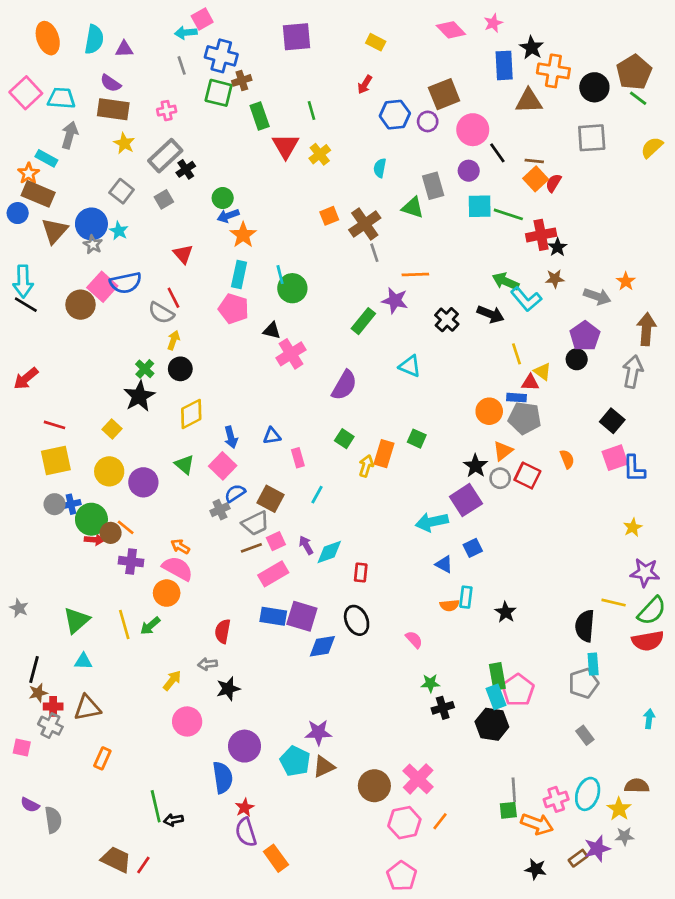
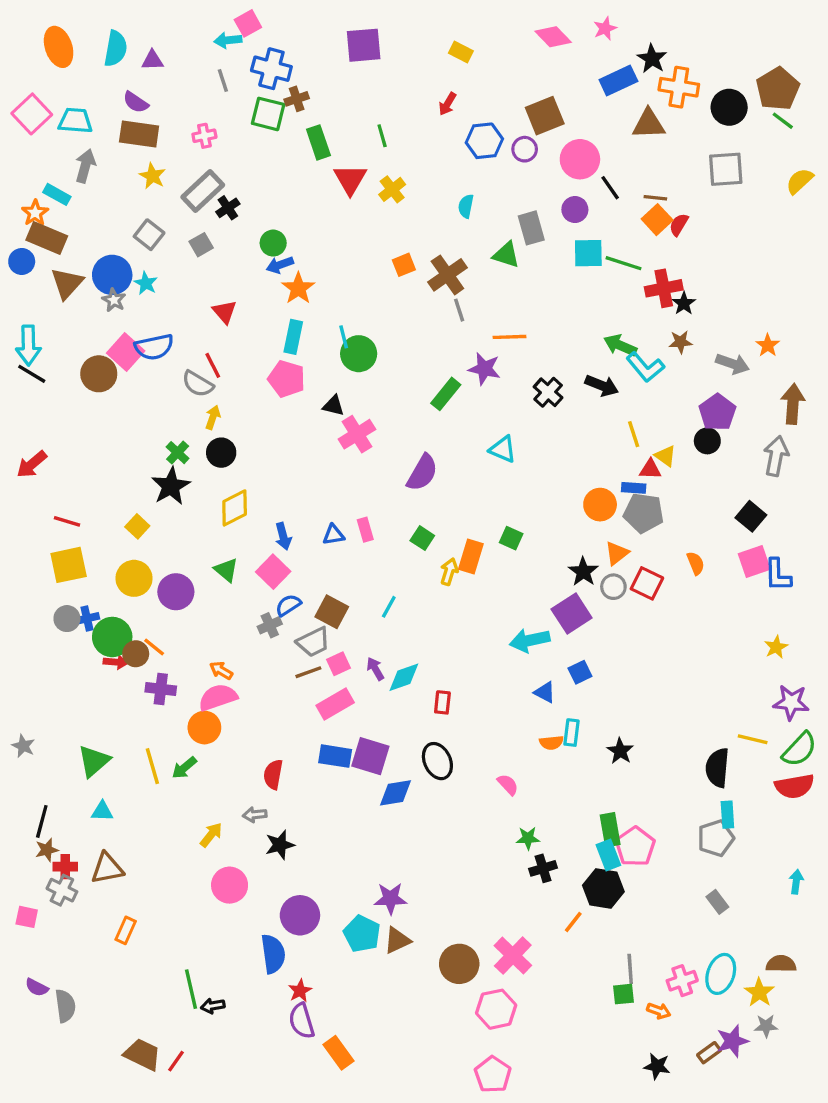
blue rectangle: (504, 65) -> (618, 80), turned 68
pink rectangle: (298, 458) -> (365, 530), moved
pink semicircle: (178, 568) -> (218, 697), turned -48
orange line: (440, 821) -> (573, 922), moved
orange arrow: (537, 824) -> (659, 1011), size x0.6

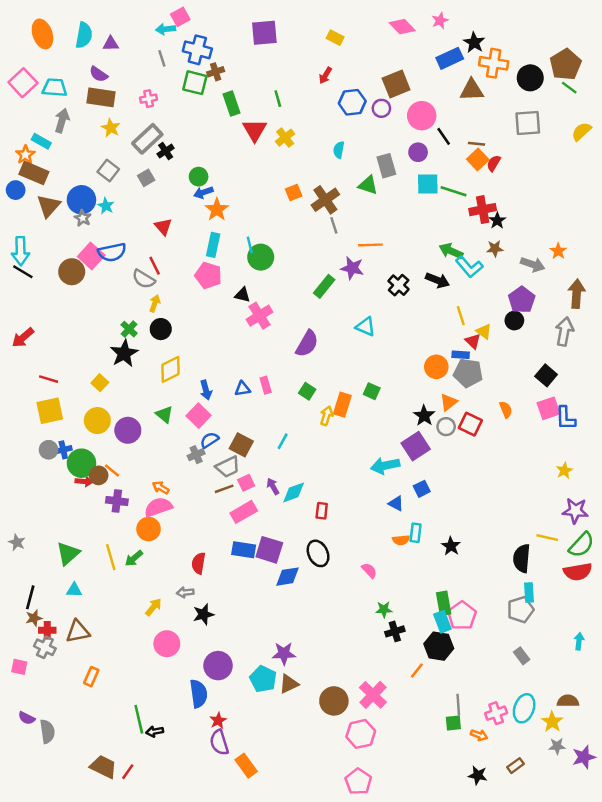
red triangle: (650, 469) -> (473, 341), turned 42
purple star: (732, 1041) -> (584, 757), moved

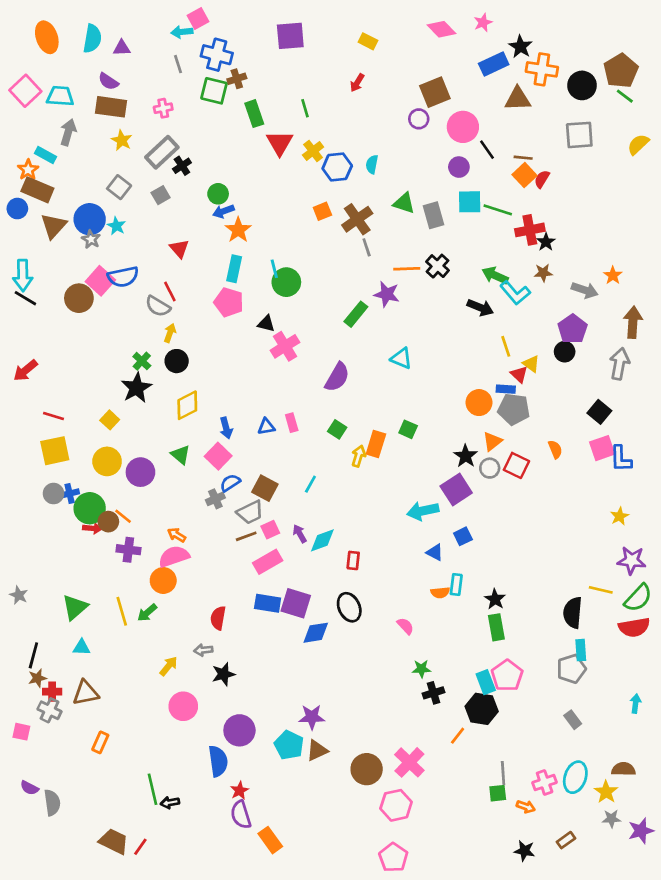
blue hexagon: (352, 102) -> (337, 167), moved
gray rectangle: (386, 166) -> (433, 215), moved
black cross: (399, 285) -> (437, 266), moved
green rectangle: (444, 603) -> (496, 627), moved

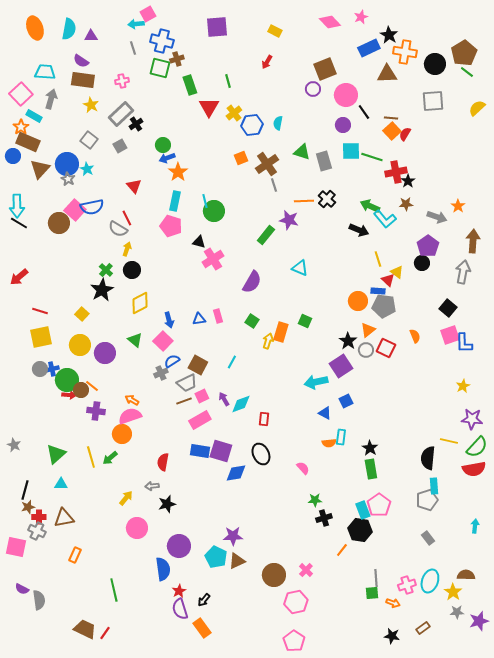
pink square: (25, 91) -> (21, 94), moved
pink square: (21, 732) -> (16, 547), size x1.5
pink cross: (409, 762) -> (306, 570), size x0.6
black arrow: (170, 803) -> (204, 600), moved, turned -40

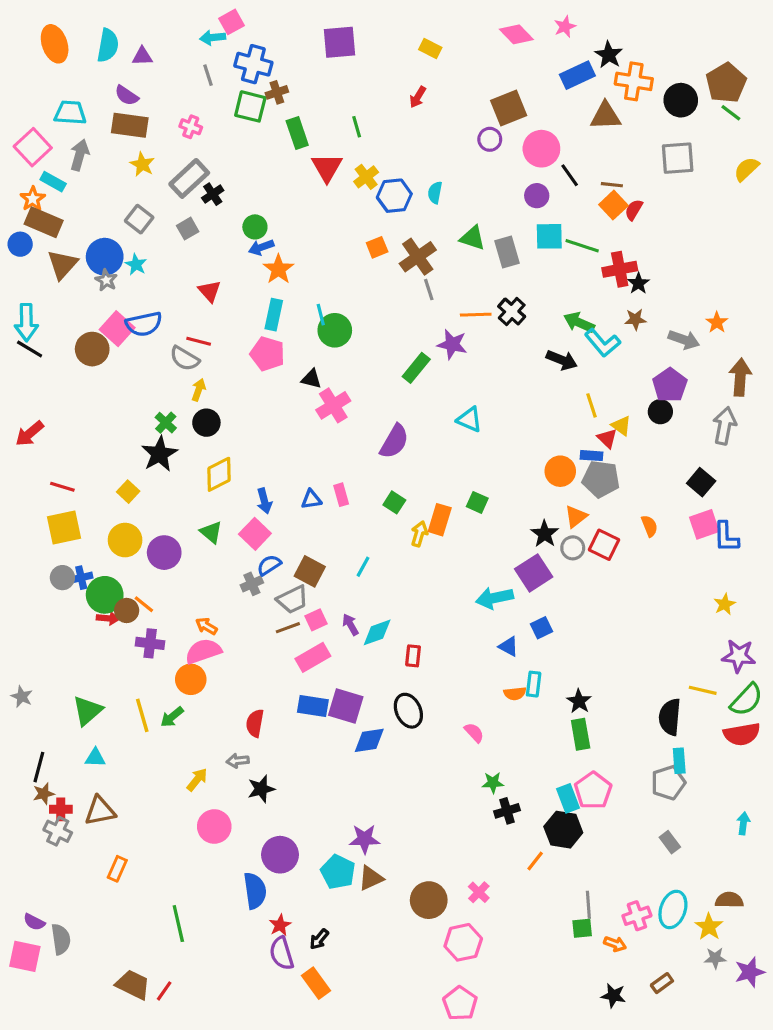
pink cross: (122, 81) -> (191, 127), turned 32
red line: (127, 218) -> (199, 341), turned -49
pink square: (16, 547) -> (25, 956), moved

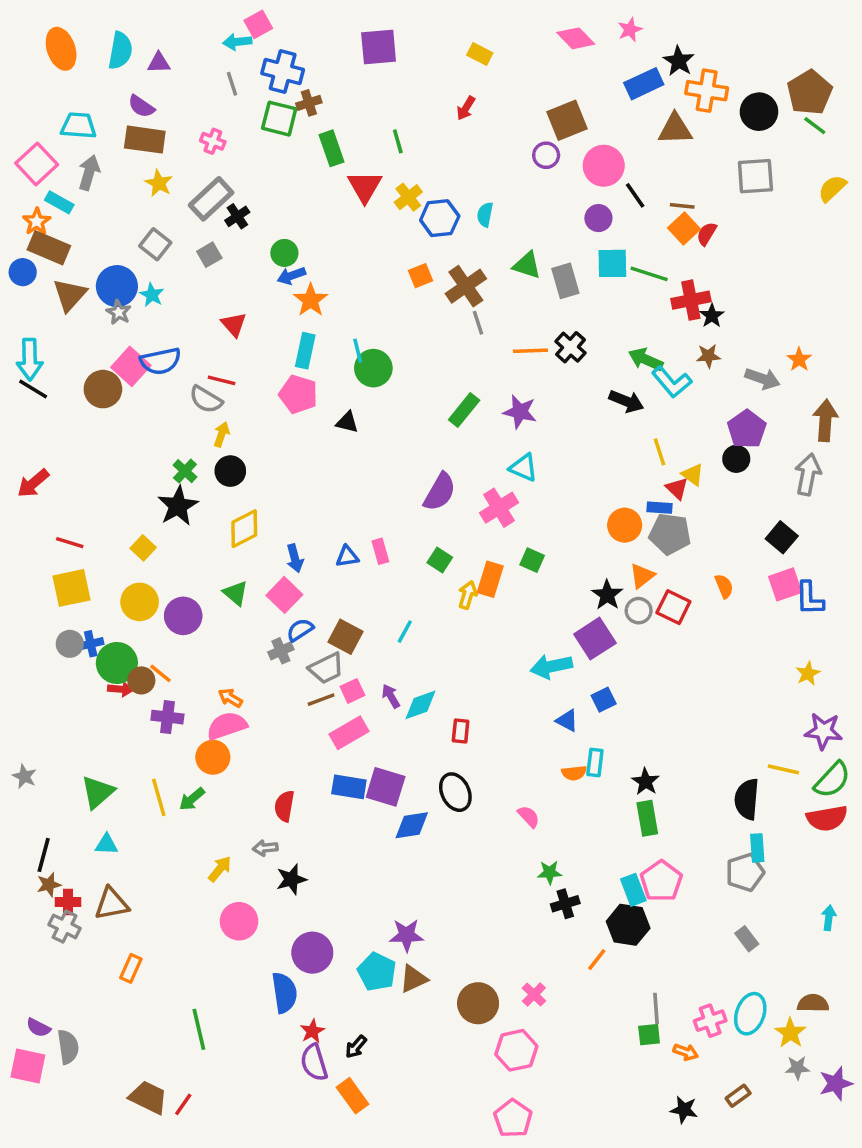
purple star: (452, 344) -> (520, 412), moved
pink cross: (333, 405) -> (499, 508), moved

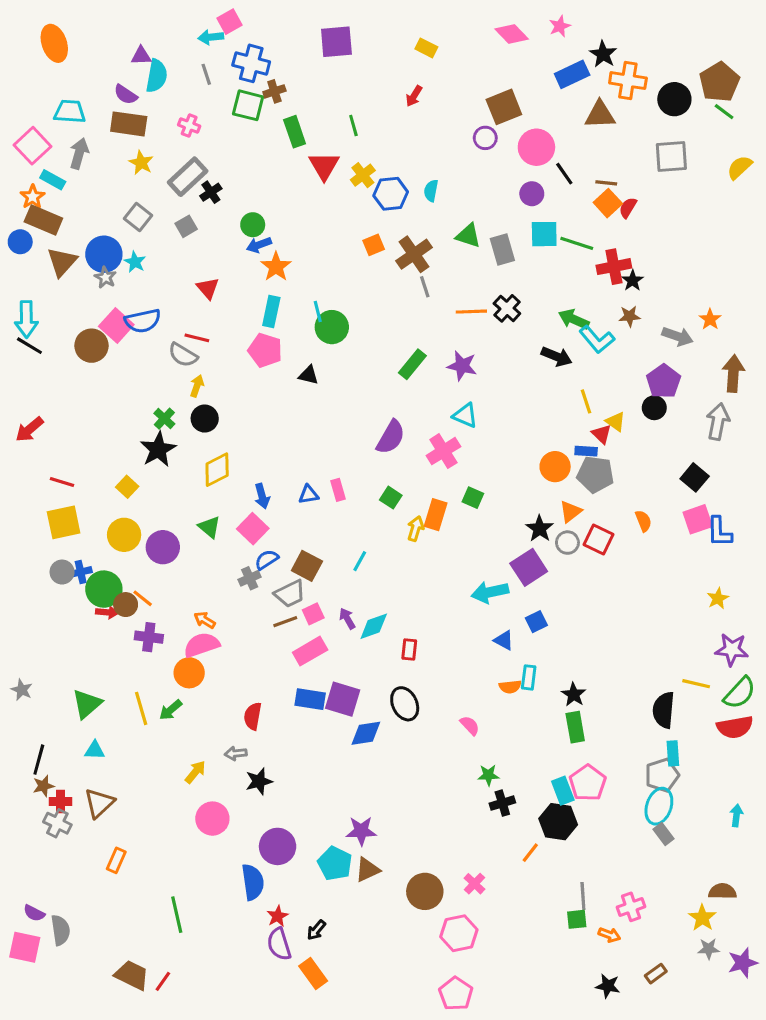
cyan semicircle: (120, 51) -> (157, 76), moved
brown triangle: (112, 904) -> (99, 803), turned -32
cyan ellipse: (750, 1014) -> (659, 806), moved

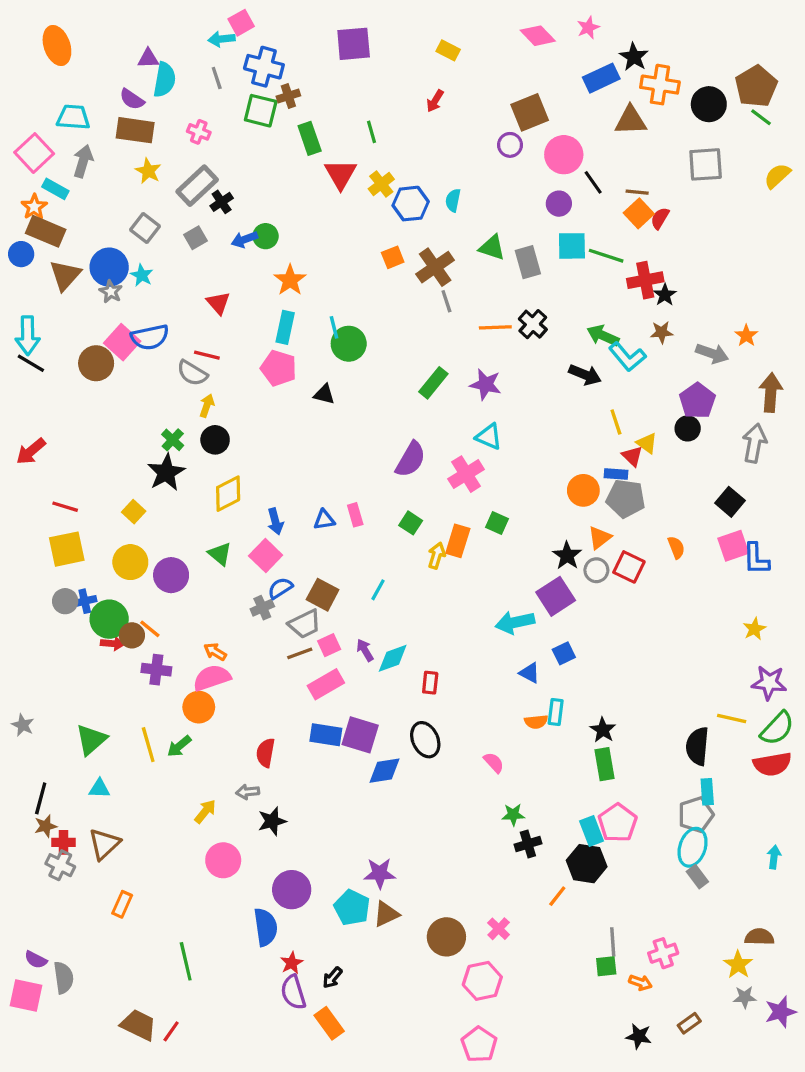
blue arrow: (259, 245) -> (244, 239), moved

